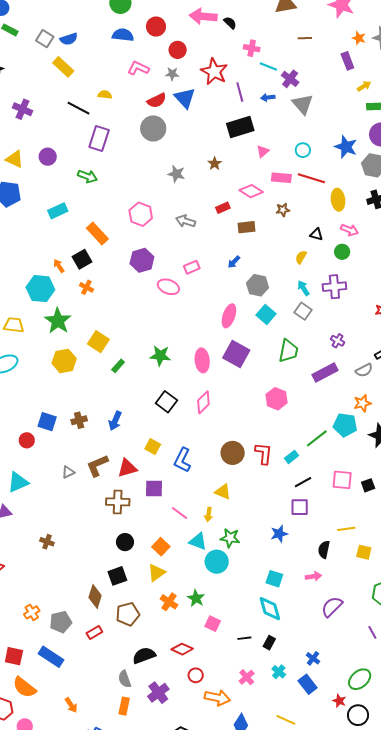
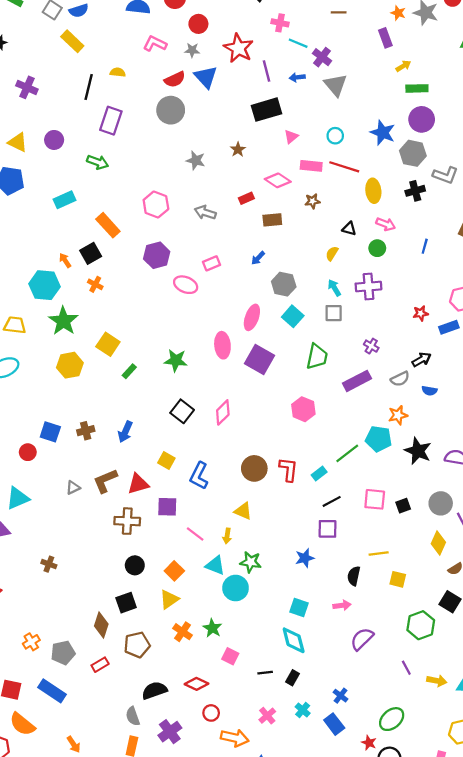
black line: (79, 108) -> (89, 87), turned 75
gray square: (303, 311) -> (334, 313), turned -36
pink ellipse: (202, 360) -> (222, 345), moved

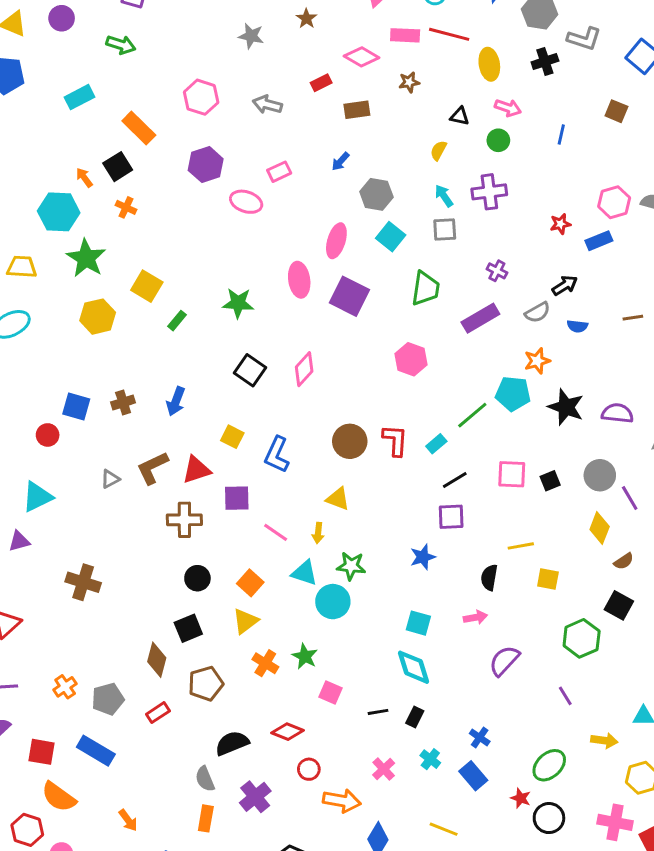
brown cross: (49, 564) -> (83, 582), size x1.6
yellow arrow: (437, 681) -> (604, 741), moved

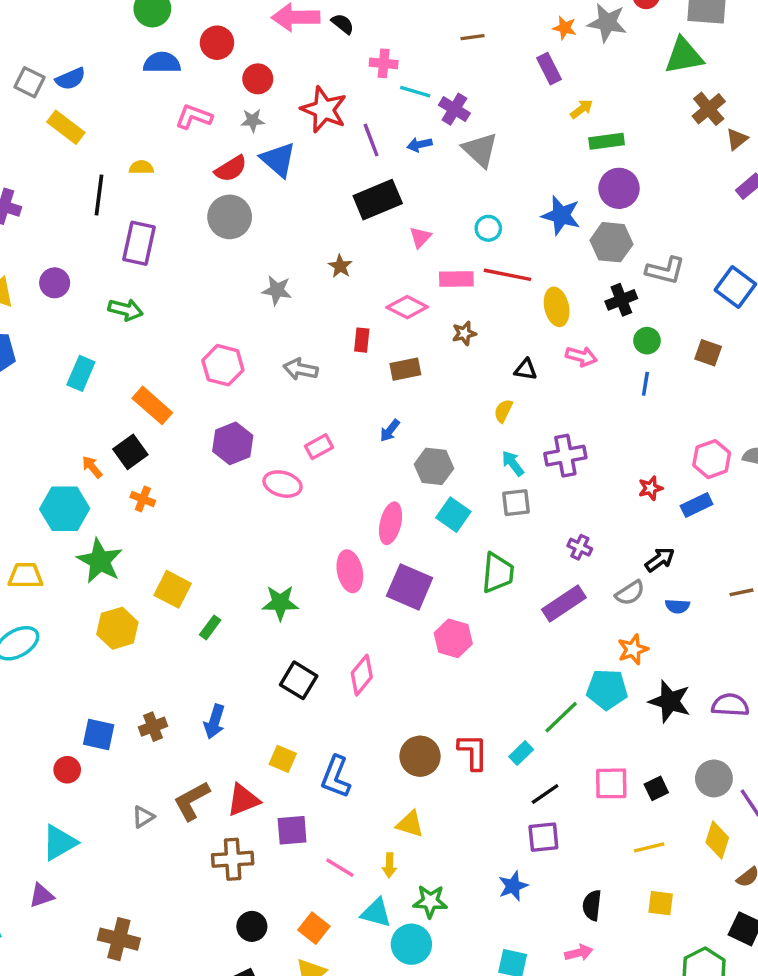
red rectangle: (321, 83) -> (362, 340), turned -54
cyan rectangle: (79, 97) -> (81, 373), turned -36
green circle: (498, 140) -> (647, 341), moved
pink hexagon: (411, 359) -> (453, 638), moved
yellow line: (521, 546) -> (649, 847), moved

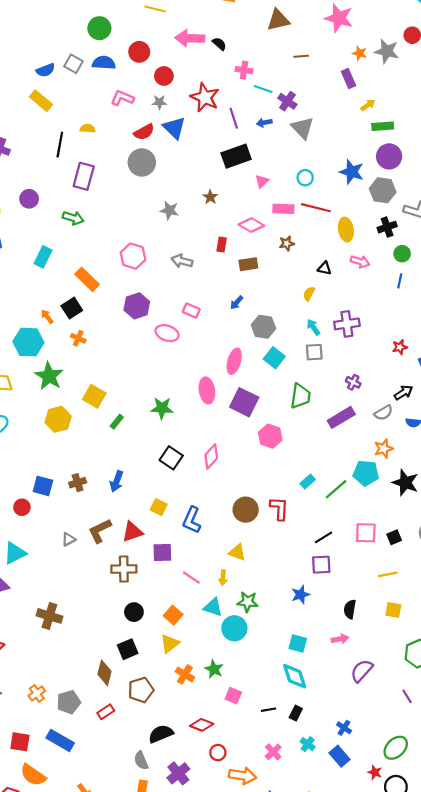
gray square: (30, 82) -> (73, 64), moved
pink rectangle: (319, 447) -> (191, 311), turned 49
cyan rectangle: (521, 753) -> (308, 481), moved

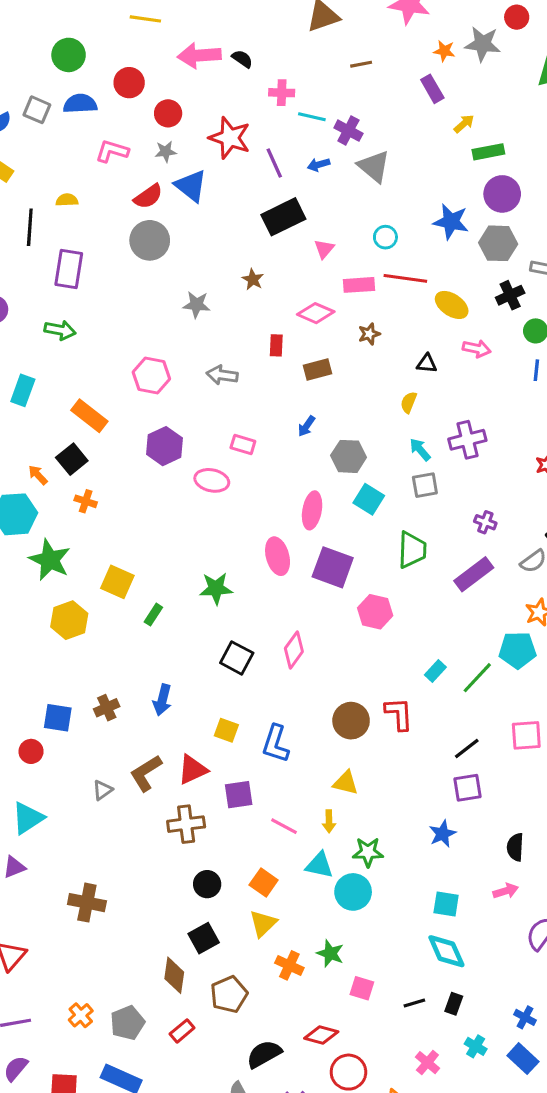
yellow ellipse: (346, 230) -> (452, 305), turned -40
red circle: (218, 753) -> (348, 1072), size x1.5

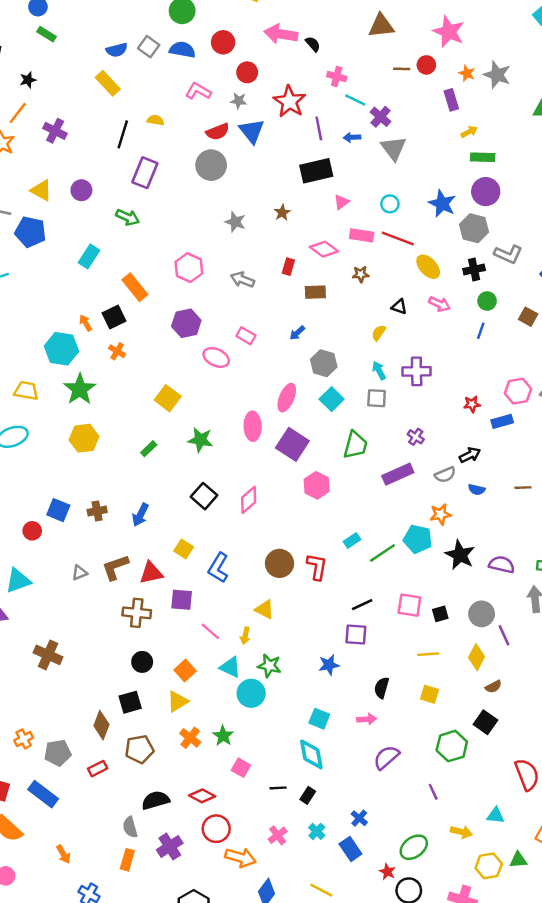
red circle: (517, 17) -> (426, 65), moved
yellow square: (117, 582) -> (168, 398), moved

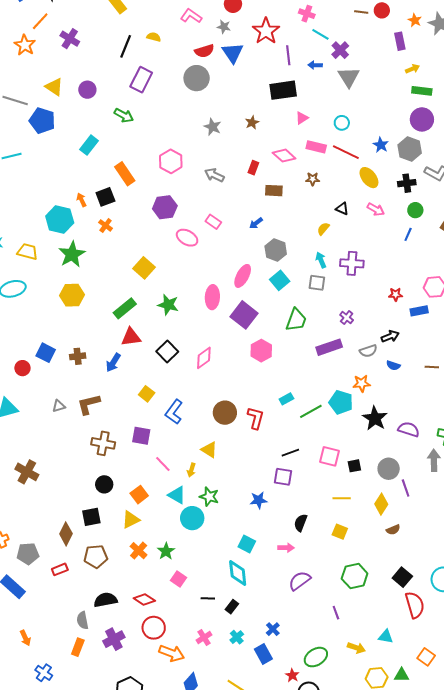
blue star: (442, 204) -> (381, 145), moved, size x0.7
green rectangle: (149, 449) -> (125, 308), size x1.6
red triangle: (151, 573) -> (131, 337), moved
black square: (485, 722) -> (402, 577), moved

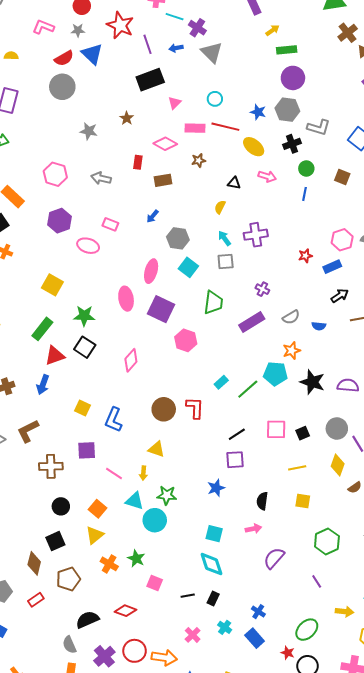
black arrow: (390, 336) -> (340, 296), moved
black square: (167, 352) -> (85, 347), moved
red circle: (154, 628) -> (135, 651), moved

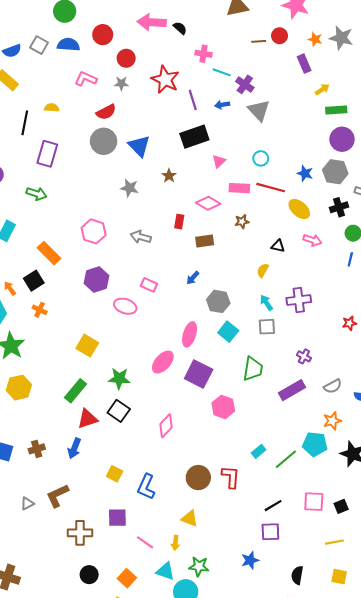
blue triangle: (92, 54) -> (139, 146), moved
pink ellipse: (126, 299) -> (163, 362), turned 50

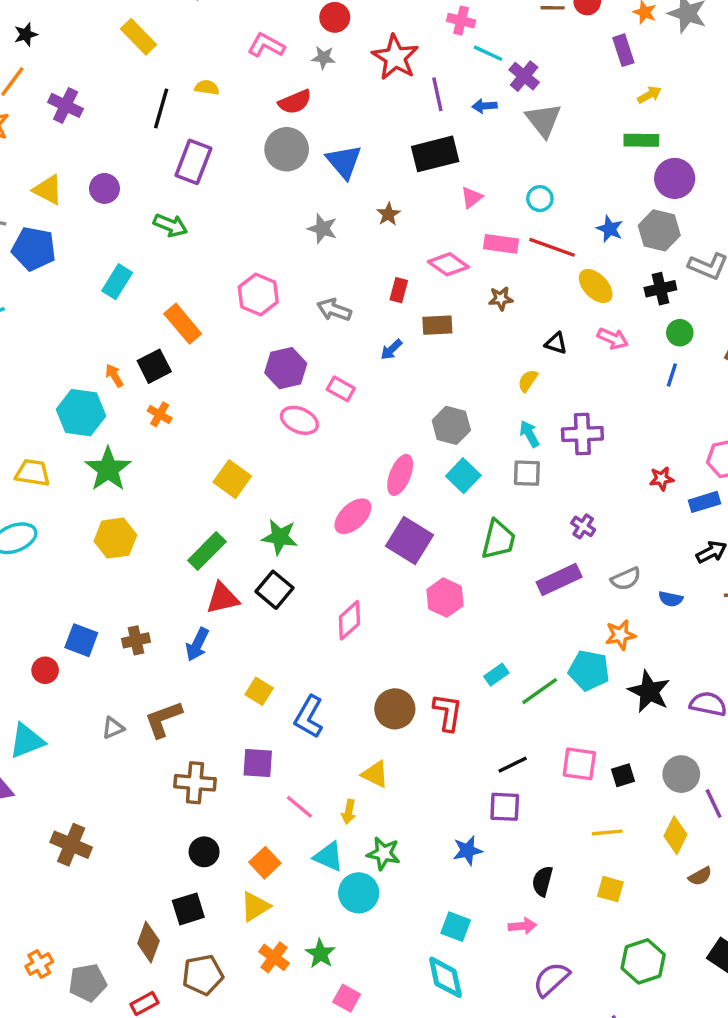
green rectangle: (336, 110) -> (641, 140), moved
blue arrow: (193, 278) -> (391, 349), moved
purple hexagon: (97, 280) -> (286, 368), moved

